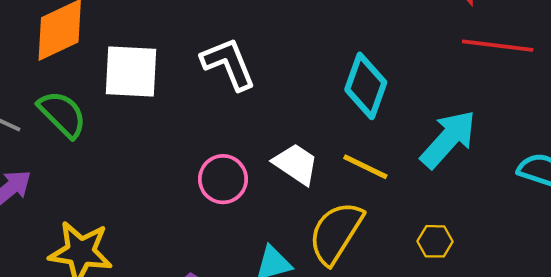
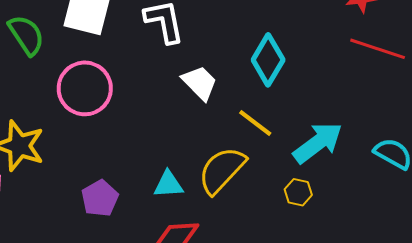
cyan arrow: (448, 139) -> (318, 143), moved
white trapezoid: (296, 164) -> (200, 83), moved
pink circle: (223, 179) -> (85, 88), moved, size x1.4

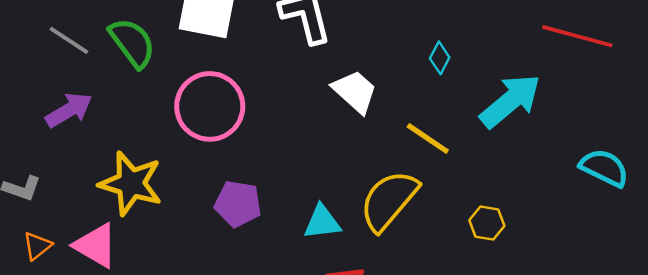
cyan diamond: (268, 60) -> (440, 58), size x0.5
cyan arrow: (318, 143) -> (510, 101), moved
purple pentagon: (100, 198) -> (238, 204), moved, turned -30

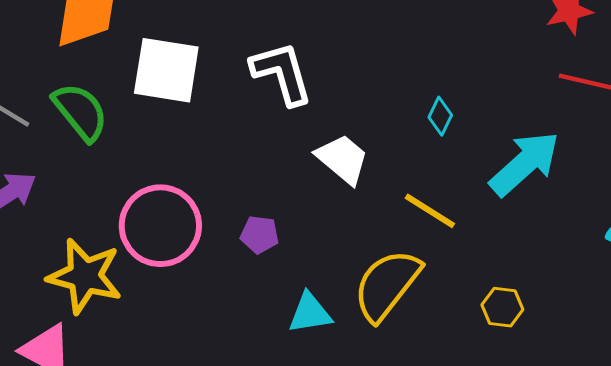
pink circle: (210, 106) -> (160, 226), moved
purple pentagon: (238, 204) -> (260, 235), moved, size x0.7

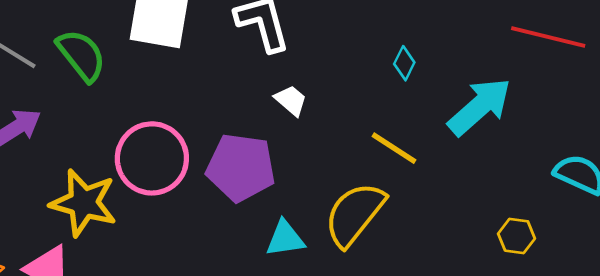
white trapezoid: (342, 159) -> (291, 100), moved, size x0.7
purple pentagon: (260, 235) -> (241, 168), size x2.0
yellow hexagon: (502, 307) -> (517, 236), moved

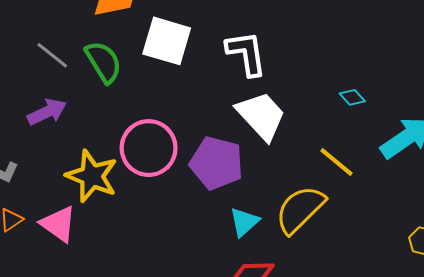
cyan diamond: (404, 63) -> (352, 97), turned -75
white trapezoid: (291, 100) -> (261, 116), size x2.0
cyan triangle: (285, 239) -> (244, 222), turned -40

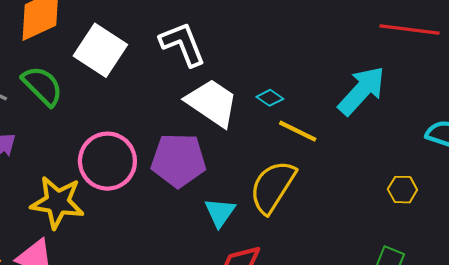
white square: (167, 41) -> (100, 50), turned 30
cyan diamond: (352, 97) -> (270, 98), moved

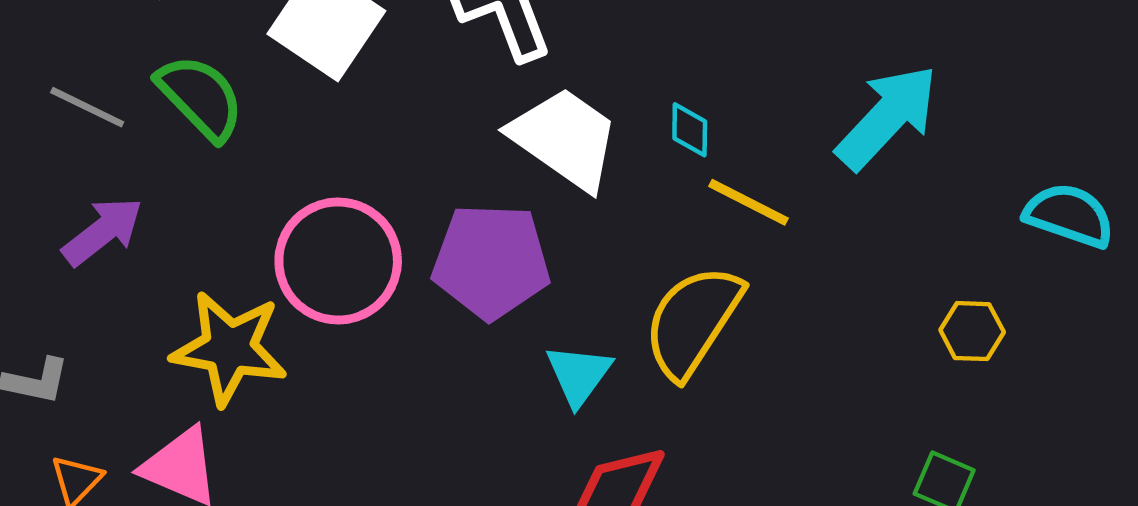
cyan diamond: (270, 98) -> (690, 130), turned 55

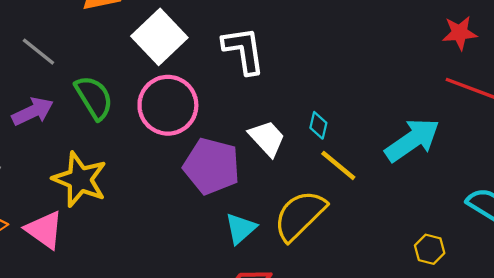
green semicircle: (201, 97) -> (94, 98), moved
white trapezoid: (565, 138) -> (267, 138), moved, size x0.7
pink circle: (338, 261) -> (168, 105), moved

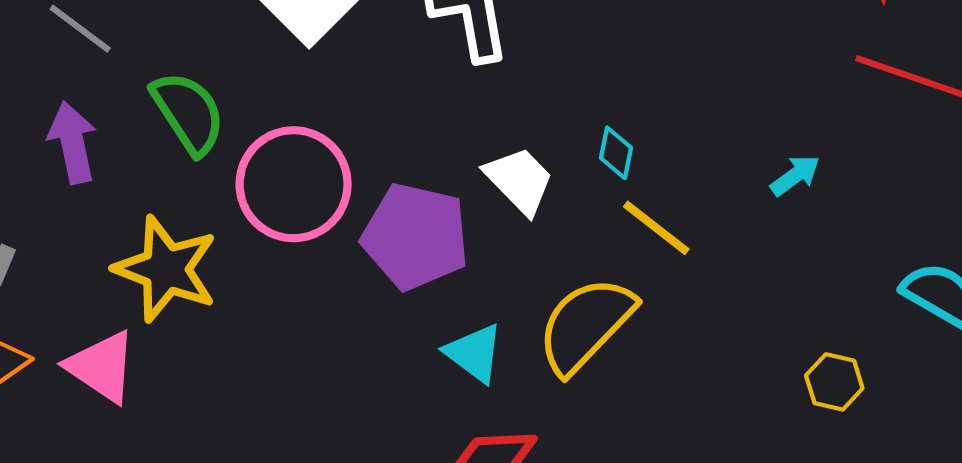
pink circle: (168, 105) -> (294, 184), moved
purple arrow: (33, 111) -> (73, 143), turned -75
cyan arrow: (412, 140) -> (795, 176), size x0.5
cyan triangle: (241, 228) -> (474, 353), turned -40

